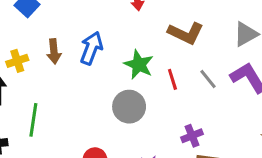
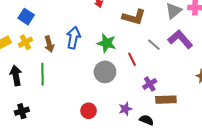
yellow cross: (17, 61) -> (25, 42), moved
red line: (172, 79) -> (132, 59), moved
green line: (33, 120) -> (42, 74), moved

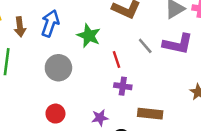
purple L-shape: (180, 39) -> (178, 44), turned 135
gray circle: (105, 72) -> (58, 68), moved
purple cross: (150, 84) -> (123, 86), moved, turned 32

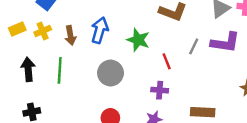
gray line: (145, 46) -> (194, 46), turned 70
purple cross: (123, 86) -> (160, 90), moved

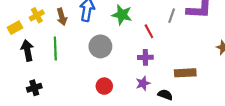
yellow rectangle: (17, 29) -> (15, 28), moved

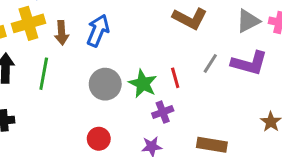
yellow cross: (37, 15) -> (28, 23), size x1.5
green star: (122, 15) -> (143, 84), moved
purple cross: (145, 57) -> (163, 112), turned -32

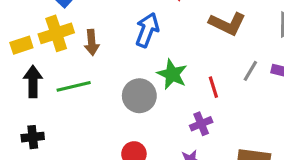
blue arrow: (98, 31) -> (147, 30), moved
green line: (44, 74) -> (74, 86), turned 68
green star: (143, 84) -> (172, 74), moved

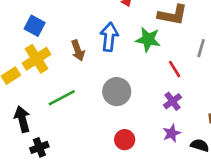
brown arrow: (92, 42) -> (78, 50), moved
green star: (172, 74) -> (148, 39), moved
black arrow: (33, 81) -> (22, 119), moved

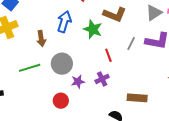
brown arrow: (78, 50) -> (41, 38), moved
green line: (62, 98) -> (30, 68), moved
purple star: (172, 133) -> (78, 82), moved

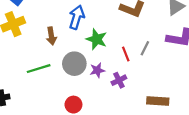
green star: (93, 29) -> (97, 39), moved
gray line: (131, 43) -> (145, 48), moved
purple star: (78, 82) -> (97, 70), moved

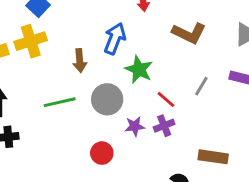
red line: (126, 54) -> (166, 99), moved, turned -32
purple star: (97, 70) -> (135, 126), moved

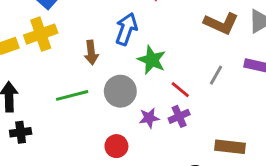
brown L-shape: (189, 33) -> (221, 23), moved

